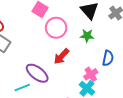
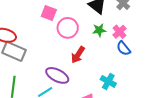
blue semicircle: (108, 58) -> (124, 48), turned 140
pink cross: (91, 74) -> (120, 32), moved

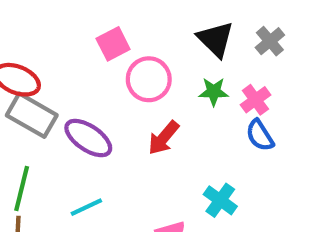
pink square: (49, 13) -> (113, 44), turned 35
purple ellipse: (57, 75) -> (88, 138), moved

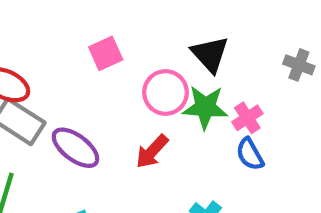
gray cross: (270, 41) -> (299, 65), moved, turned -32
pink circle: (149, 79) -> (166, 92), moved
green star: (214, 92) -> (205, 107), size x1.5

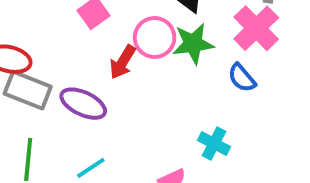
pink cross: (247, 118) -> (256, 28), moved, size x1.6
red arrow: (152, 151) -> (123, 62), moved

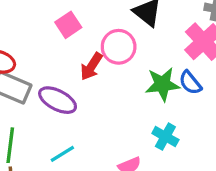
green star: (193, 44) -> (163, 84), moved

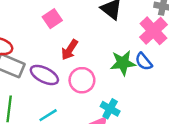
pink circle: (119, 47) -> (82, 80), moved
cyan cross: (165, 137) -> (110, 109), moved

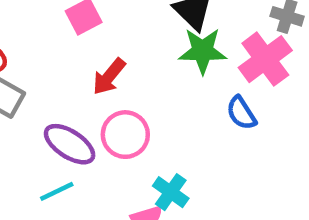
green star: (123, 63) -> (203, 51), moved
purple ellipse: (44, 75) -> (70, 144), moved

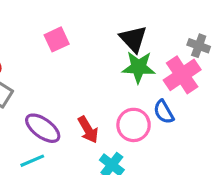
red arrow: (109, 77) -> (88, 130), moved, turned -72
pink circle: (125, 135) -> (134, 125), moved

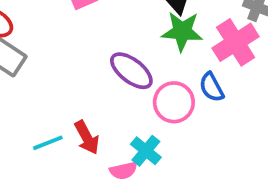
purple ellipse: (43, 128) -> (131, 71), moved
red arrow: (88, 130) -> (87, 137), moved

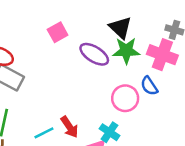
pink cross: (236, 42) -> (162, 55), turned -32
purple ellipse: (131, 71) -> (94, 54), moved

